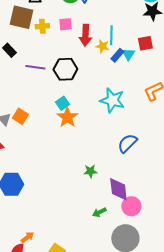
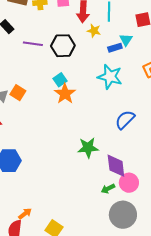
yellow star: (102, 46) -> (94, 31), moved
cyan triangle: (128, 54) -> (126, 40), moved
blue rectangle: (117, 55) -> (115, 48), moved, turned 32
green star: (90, 171) -> (88, 148), size x1.5
green arrow: (99, 212) -> (108, 189), moved

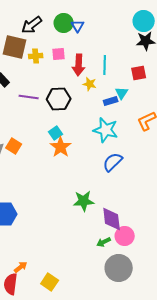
blue semicircle: (125, 120) -> (113, 162), moved

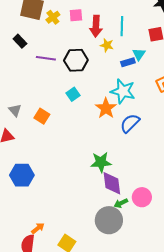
yellow cross: (36, 56) -> (53, 17), turned -32
orange square: (14, 146) -> (42, 116), moved
orange star: (61, 147) -> (106, 108), moved
purple diamond: (112, 219) -> (112, 183), moved
gray circle: (119, 268) -> (109, 220), moved

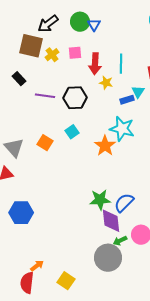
gray triangle: (15, 110) -> (14, 148), size x1.5
orange square: (42, 116) -> (45, 143), moved
blue semicircle: (130, 123) -> (124, 203), moved

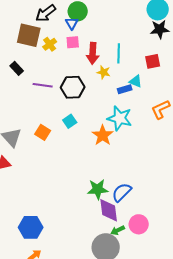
blue triangle: (94, 25) -> (72, 23), moved
cyan triangle: (138, 92) -> (136, 81), turned -40
blue hexagon: (21, 213) -> (31, 227), moved

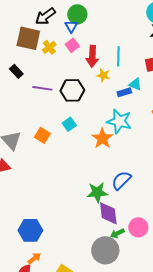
pink square: (73, 42) -> (72, 45), turned -32
blue semicircle: (122, 192) -> (121, 180), moved

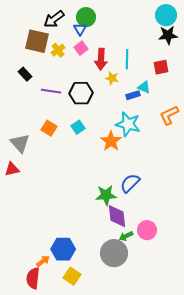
orange square: (42, 135) -> (49, 128), moved
blue hexagon: (30, 230) -> (63, 249), moved

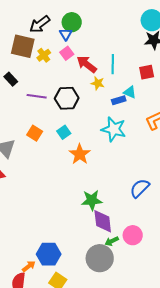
red arrow: (101, 59) -> (87, 64), turned 125
orange star: (111, 141) -> (80, 154), moved
blue semicircle: (130, 183) -> (140, 188), moved

